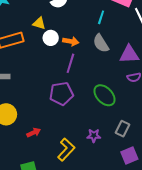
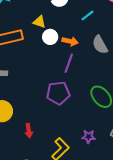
cyan line: (101, 17) -> (87, 16), moved, turned 32
red arrow: (34, 132) -> (29, 131), turned 104

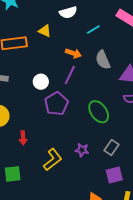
white circle: (50, 37) -> (41, 82), moved
purple pentagon: (58, 93) -> (56, 104), turned -30

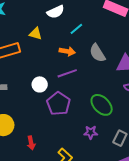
cyan line: (93, 30) -> (76, 29), moved
purple line: (70, 75) -> (67, 73), turned 54
purple star: (82, 150) -> (91, 132), moved

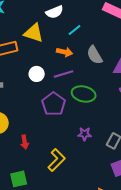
yellow triangle: (36, 34) -> (34, 33), size x1.5
white circle: (40, 84) -> (37, 74), moved
green ellipse: (102, 105) -> (84, 94), moved, turned -35

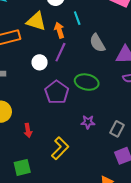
cyan line: (75, 30) -> (77, 18), turned -72
orange arrow: (65, 52) -> (59, 30), moved, turned -119
purple line: (64, 74) -> (60, 52), moved, turned -48

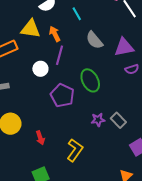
cyan line: (77, 18) -> (77, 14), moved
green ellipse: (87, 82) -> (90, 80), turned 60
gray rectangle: (117, 129) -> (118, 120), moved, turned -63

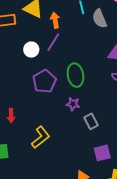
gray semicircle: (94, 40) -> (100, 19), moved
purple star: (98, 120) -> (73, 104), moved

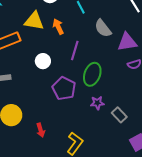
gray semicircle: (100, 19) -> (103, 28), moved
purple line: (53, 42) -> (75, 51), moved
green ellipse: (75, 75) -> (92, 74), turned 45

